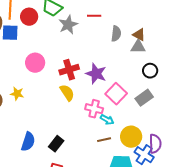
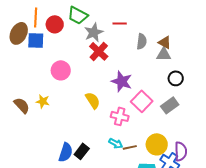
red cross: (69, 70) -> (99, 51), moved, turned -30
cyan arrow: (107, 120) -> (116, 143), moved
blue semicircle: (28, 142) -> (66, 152), moved

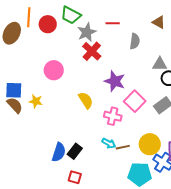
blue square: (36, 40) -> (14, 90), moved
brown triangle: (165, 42) -> (159, 22), moved
gray triangle: (164, 54) -> (160, 64), moved

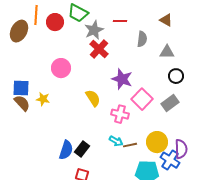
gray triangle: (160, 64) -> (167, 52), moved

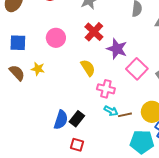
red cross: (99, 49) -> (94, 32), moved
blue square: (21, 88) -> (18, 43), moved
pink cross: (120, 114) -> (106, 89), moved

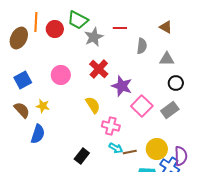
blue square: (18, 43) -> (23, 80), turned -30
blue semicircle: (61, 120) -> (38, 134), moved

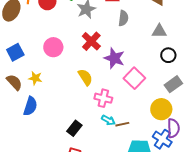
gray semicircle: (142, 46) -> (123, 18), moved
gray rectangle: (170, 110) -> (173, 84), moved
yellow circle: (157, 149) -> (161, 109), moved

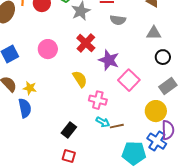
gray semicircle: (123, 18) -> (118, 20), turned 91
yellow star: (35, 78) -> (30, 88), moved
blue semicircle: (30, 106) -> (25, 108), turned -30

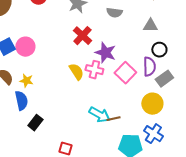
pink circle: (48, 49) -> (25, 47), moved
pink cross: (98, 100) -> (94, 70), moved
cyan arrow: (103, 122) -> (99, 115), size x1.5
black rectangle: (69, 130) -> (35, 123), moved
purple semicircle: (168, 130) -> (149, 67), moved

